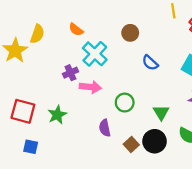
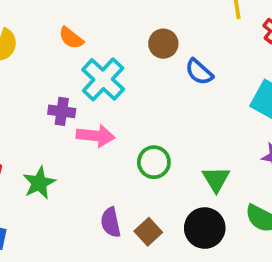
blue semicircle: (150, 63) -> (199, 72), moved
purple cross: (70, 73) -> (62, 111), turned 32
purple semicircle: (105, 128) -> (111, 222), moved
brown square: (131, 145) -> (148, 232), moved

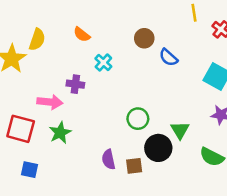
cyan cross: (103, 79) -> (103, 62), size x0.6
pink arrow: (96, 136) -> (50, 102), moved
black circle: (205, 228) -> (158, 148), moved
brown square: (148, 232) -> (134, 166), turned 36

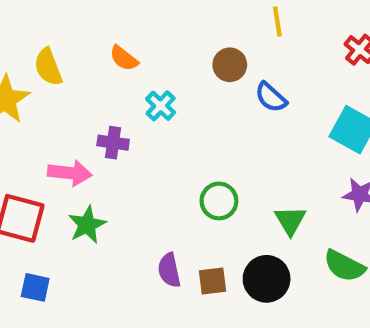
yellow line: (194, 13) -> (277, 22), moved
yellow semicircle: (37, 40) -> (48, 67), turned 140
black circle: (158, 148) -> (267, 279), moved

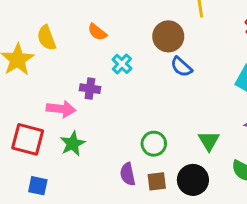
brown circle: (230, 65) -> (168, 36), size x1.4
blue semicircle: (271, 97) -> (181, 67), moved
green circle: (219, 201) -> (154, 144), moved

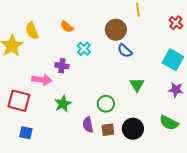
green triangle: (209, 141) -> (137, 85), moved
green star: (73, 144) -> (63, 104), moved

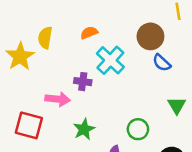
orange semicircle: (67, 27) -> (89, 33), turned 120
yellow semicircle: (32, 31) -> (45, 38), turned 30
cyan cross: (84, 49) -> (110, 60), size x1.6

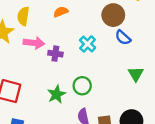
cyan cross: (110, 60) -> (88, 44), moved, size x0.7
pink arrow: (58, 99) -> (34, 43), moved
green circle: (138, 129) -> (82, 86), moved

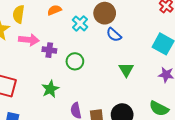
cyan cross: (88, 44) -> (80, 23), moved
green circle: (82, 86) -> (75, 61), moved

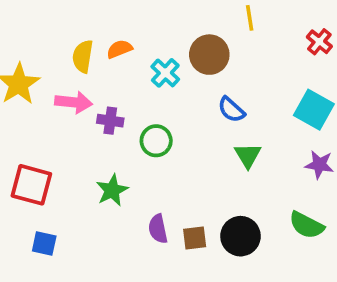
yellow semicircle: (19, 14) -> (83, 56), moved
blue semicircle: (114, 35) -> (231, 110), moved

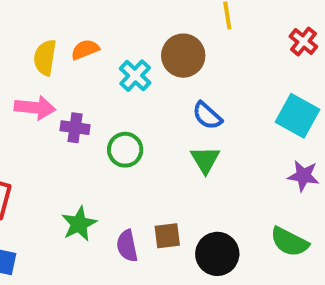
green triangle: (248, 155) -> (205, 160), moved
green star: (112, 190) -> (79, 224), moved
brown square: (195, 238) -> (167, 236), moved

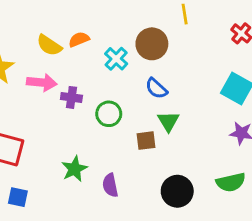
yellow semicircle: (45, 58) -> (49, 45), turned -65
blue semicircle: (207, 116) -> (156, 88), moved
brown square: (167, 236) -> (146, 141), moved
green semicircle: (289, 242) -> (231, 182), turned -40

